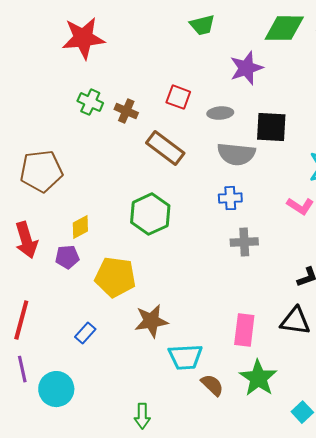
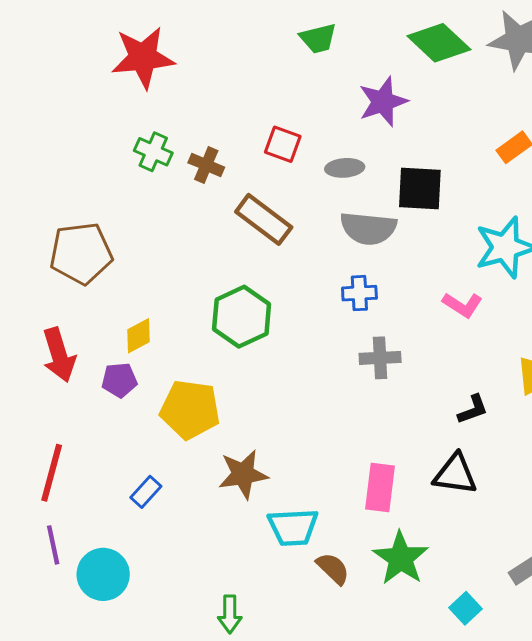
green diamond: (284, 28) -> (439, 43), turned 42

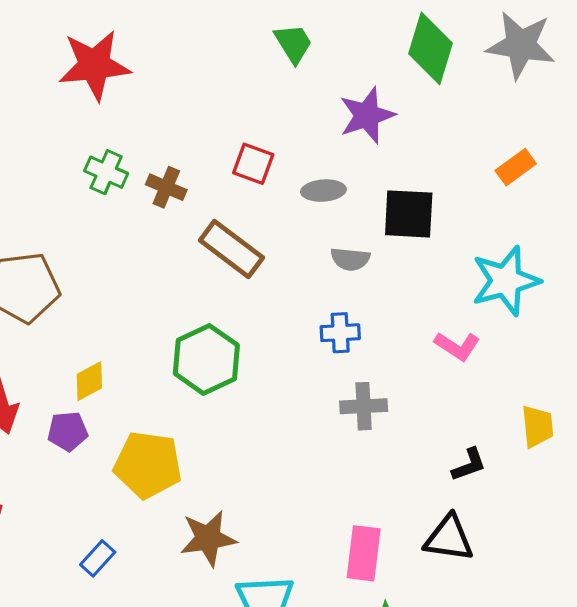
green trapezoid: (318, 38) -> (293, 43), turned -108
green diamond: (439, 43) -> (430, 48), turned 64
gray semicircle: (368, 228) -> (350, 259), size x0.6

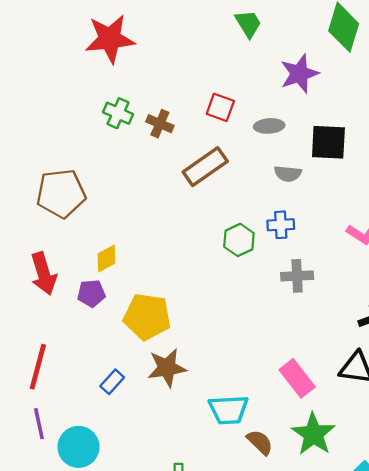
brown rectangle: (231, 249) -> (205, 167), turned -72
green hexagon: (206, 359) -> (239, 240), moved, size x0.7
brown star: (208, 538) -> (167, 368), moved
pink rectangle: (364, 553) -> (297, 378), turned -45

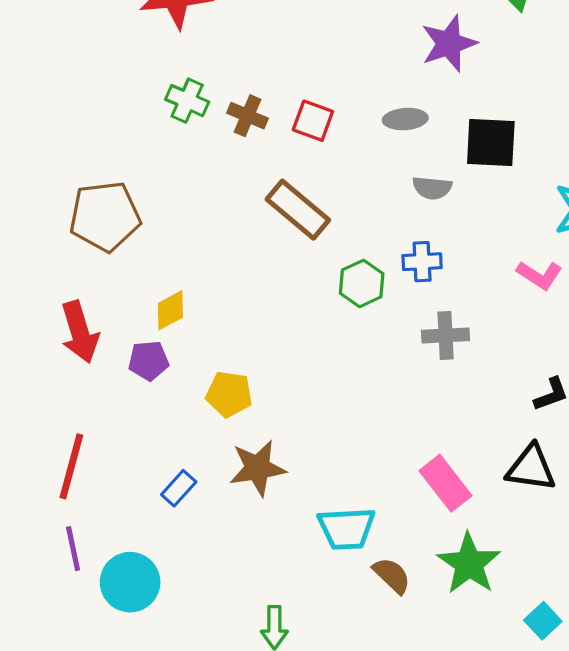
red square: (220, 107) -> (313, 121), moved
brown rectangle: (205, 167) -> (298, 210), moved, turned 75
yellow pentagon: (147, 317) -> (229, 394), size x0.7

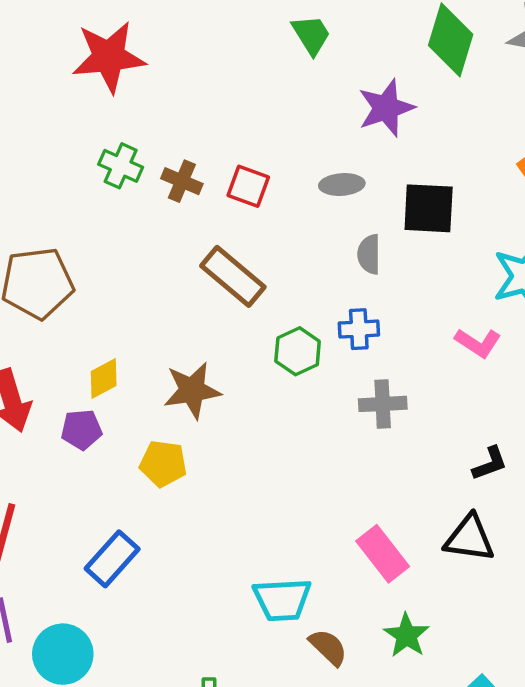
gray semicircle: (432, 188) -> (369, 254), turned 84
brown star: (258, 468) -> (192, 390), moved
blue rectangle: (179, 488) -> (112, 559), size x1.5
green star: (469, 564) -> (406, 635), size x0.7

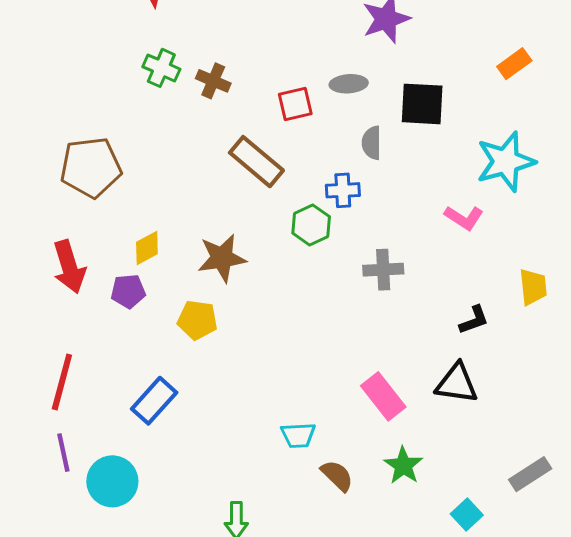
red square: (248, 186) -> (295, 104), moved, turned -33
blue cross: (359, 329) -> (343, 190), moved
cyan trapezoid: (282, 600) -> (298, 435), size x0.7

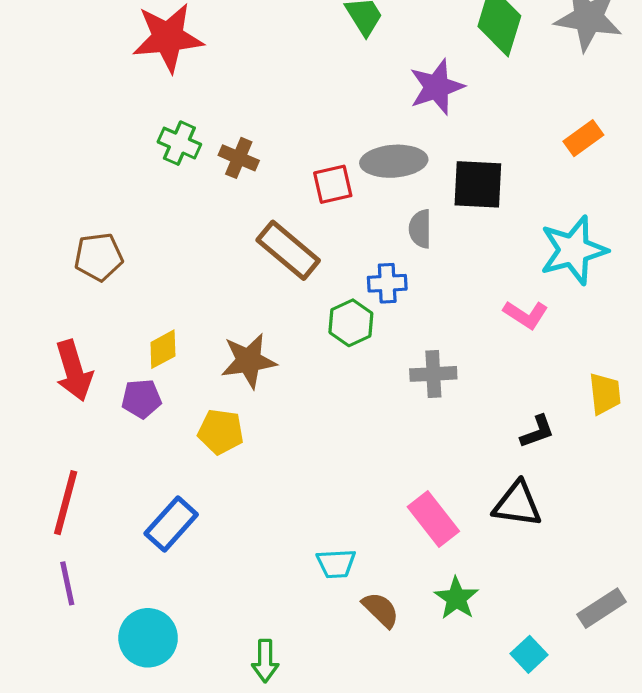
gray ellipse: (349, 84) -> (394, 161), size x1.5
brown pentagon: (91, 167) -> (99, 257), size x0.7
cyan circle: (112, 481) -> (148, 638), moved

